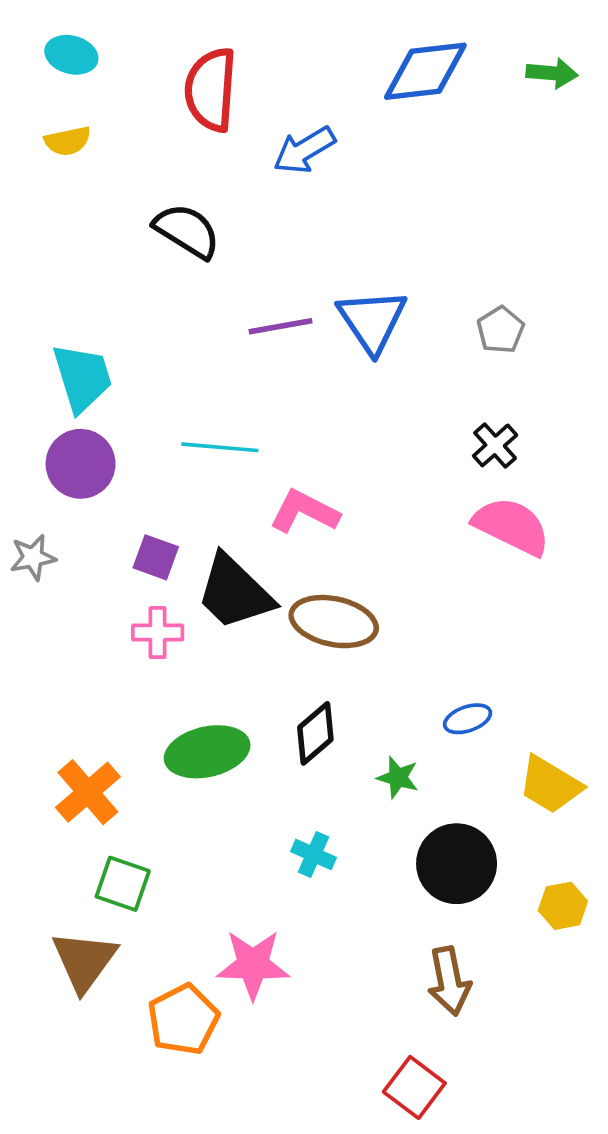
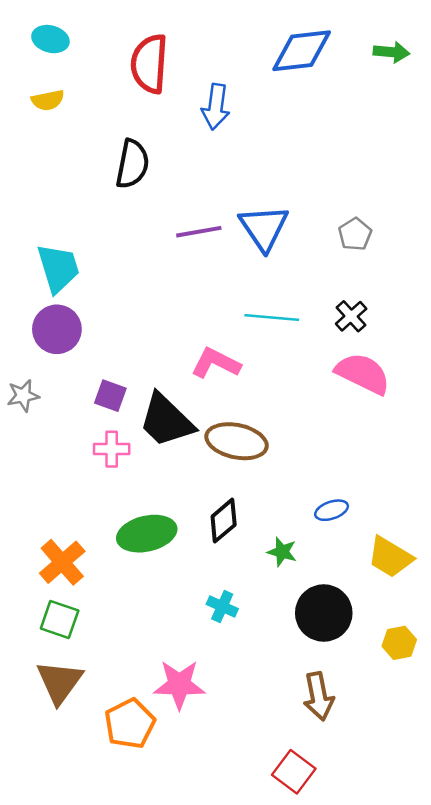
blue arrow: (304, 150) -> (216, 107), turned -51
black semicircle: (187, 231) -> (132, 164), turned 69
cyan line: (220, 447) -> (272, 318), moved
green square: (123, 884) -> (60, 620), moved

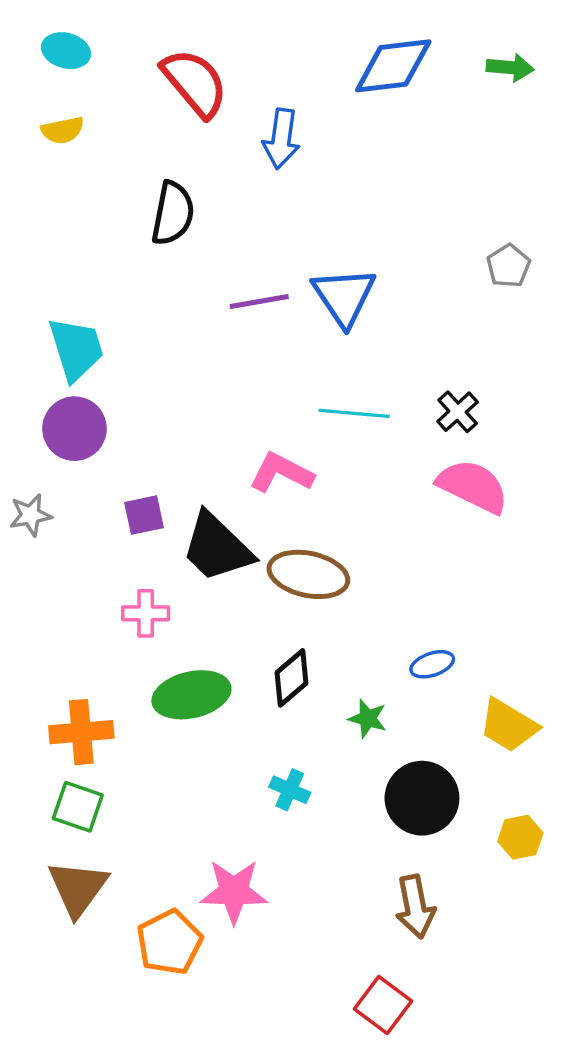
red semicircle: (149, 64) -> (195, 83), turned 136
gray pentagon: (355, 234) -> (508, 266), moved
purple square: (110, 396) -> (144, 515), turned -32
pink cross: (112, 449) -> (146, 613), moved
orange cross: (62, 562) -> (81, 732), turned 36

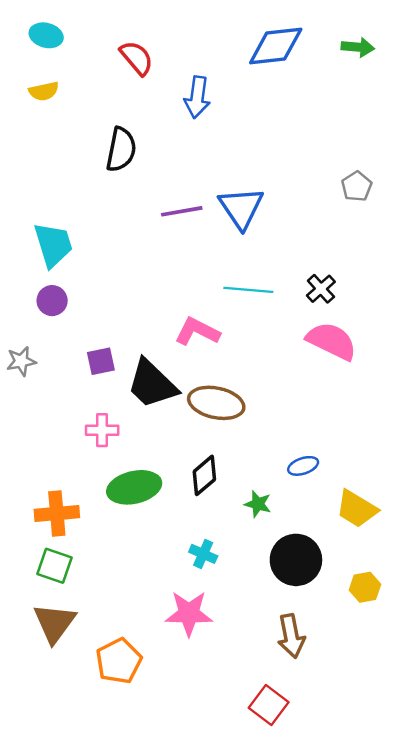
red semicircle: (195, 83) -> (137, 58), size x0.7
purple circle: (74, 429) -> (52, 301), size x0.7
pink star: (234, 891) -> (189, 613), moved

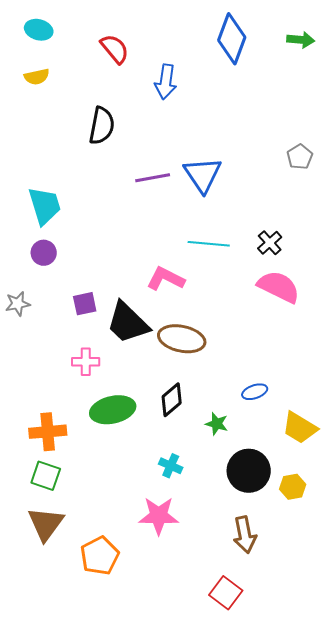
blue diamond: (276, 46) -> (232, 39), turned -63
yellow hexagon: (365, 587) -> (293, 487), moved

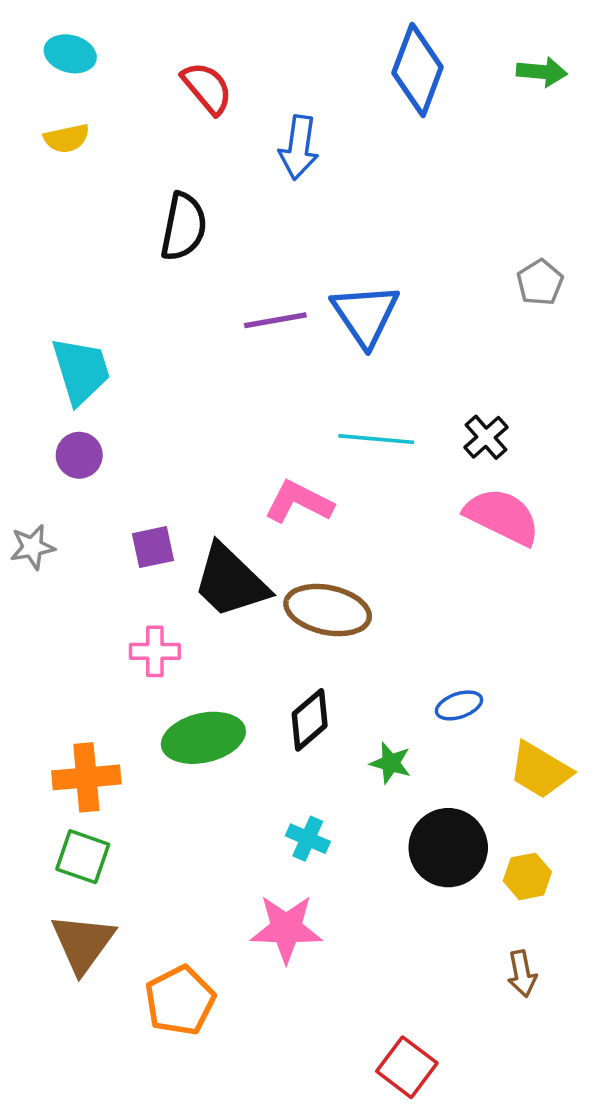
brown arrow: (245, 535) -> (522, 974), moved, size x0.7

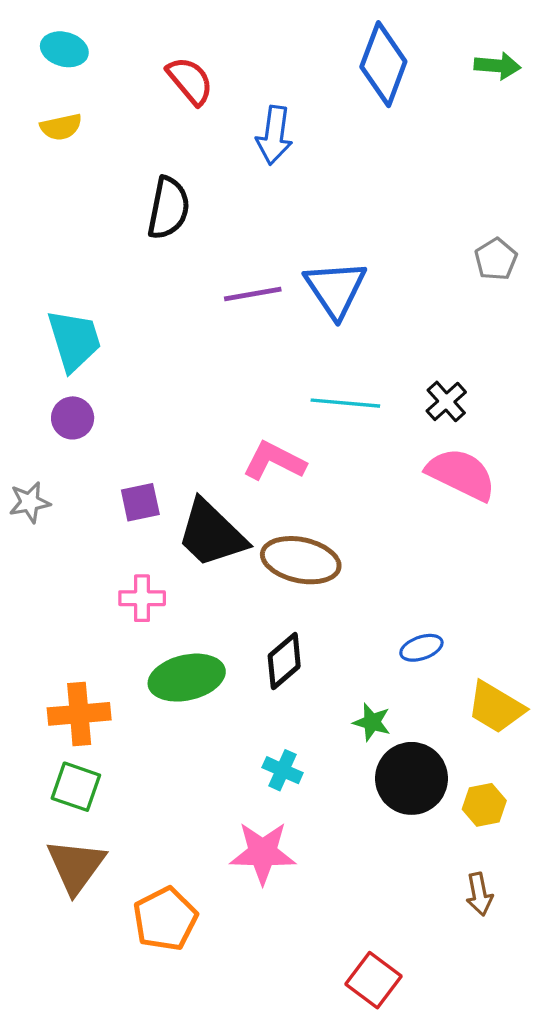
green star: (391, 763) -> (372, 722), moved

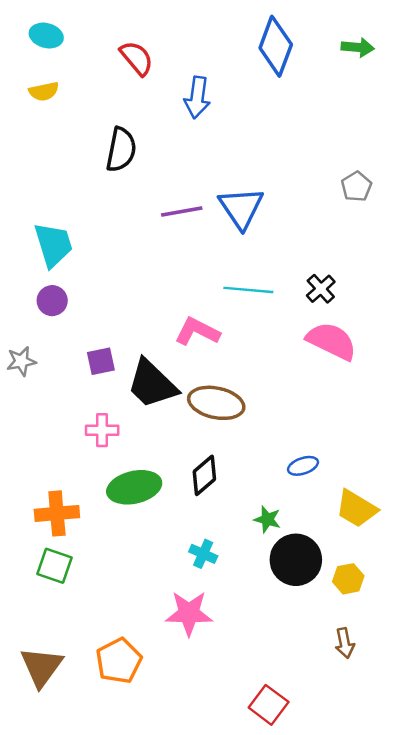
brown triangle: (76, 866) -> (41, 667), moved

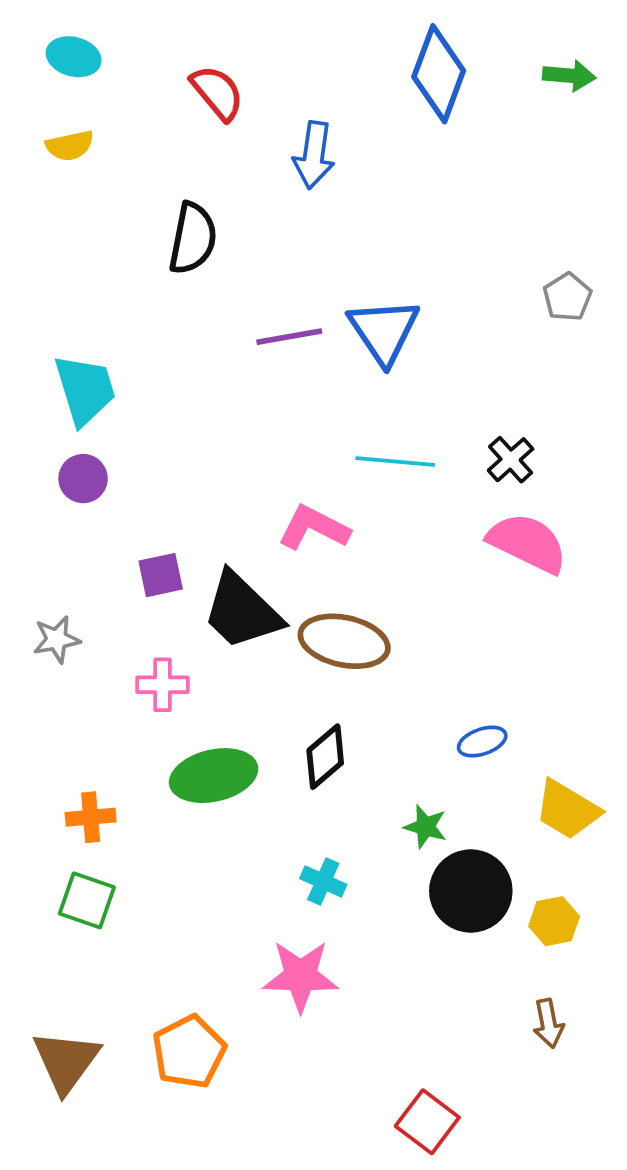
gray star: (21, 361) -> (57, 639), moved
orange cross: (57, 513) -> (91, 817), size x0.7

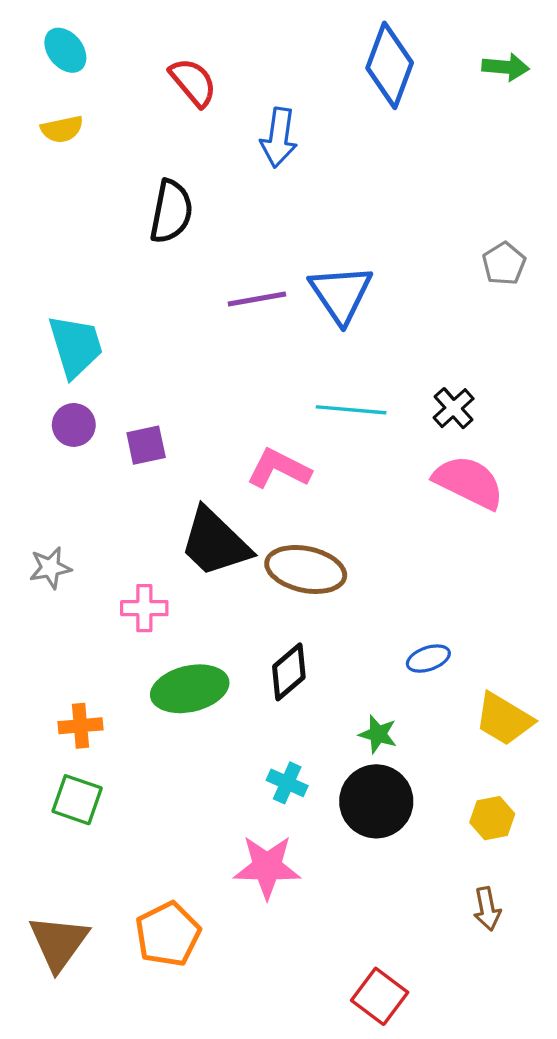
cyan ellipse: (74, 57) -> (65, 50), turned 36
purple square: (161, 575) -> (146, 445), moved
black circle: (471, 891) -> (376, 801), moved

